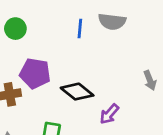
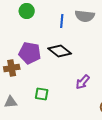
green circle: (15, 29) -> (27, 11), moved
black diamond: (77, 92) -> (60, 51), moved

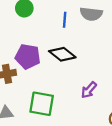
green square: (42, 94) -> (42, 104), size x1.6

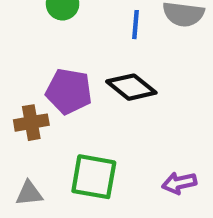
purple arrow: (89, 90) -> (179, 183), moved, turned 36

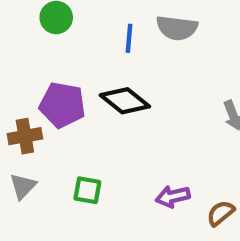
green square: (94, 177) -> (87, 190), size x0.6
gray triangle: (29, 193) -> (23, 186), moved, turned -40

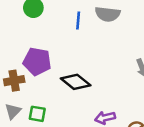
black diamond: (125, 101) -> (76, 82), moved
green square: (87, 190) -> (37, 114), moved

